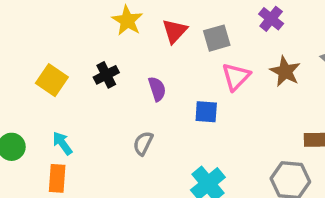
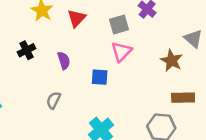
gray square: (217, 38) -> (119, 25), moved
brown star: (285, 71) -> (171, 60), moved

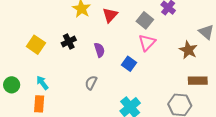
gray square: (119, 25) -> (145, 20), turned -35
blue square: (100, 77) -> (129, 64), turned 32

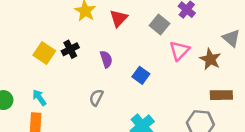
pink triangle: (147, 43) -> (179, 51), moved
yellow square: (36, 45) -> (44, 53), moved

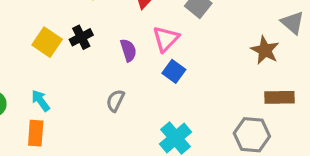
pink triangle: (179, 51) -> (166, 39), moved

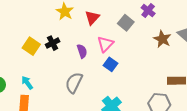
brown star: (265, 50) -> (162, 39), moved
gray semicircle: (115, 101) -> (74, 83), size x1.5

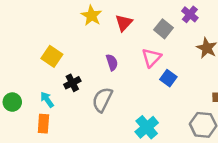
black cross: (53, 43) -> (72, 83), moved
pink triangle: (105, 44) -> (152, 58), moved
blue square: (110, 64) -> (168, 78), moved

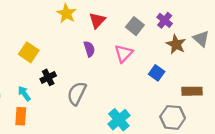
purple cross: (190, 14) -> (165, 20), moved
purple semicircle: (112, 62) -> (89, 49), moved
blue square: (168, 78) -> (157, 73), moved

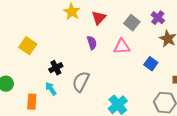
yellow square: (29, 52) -> (28, 46), moved
pink triangle: (124, 53) -> (122, 47), turned 42
cyan arrow: (24, 93) -> (51, 89), moved

